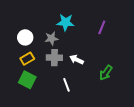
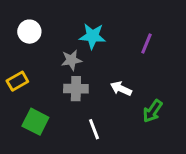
white circle: (25, 37) -> (29, 32), moved
yellow rectangle: (27, 59) -> (17, 81), moved
white arrow: (77, 60) -> (121, 89), moved

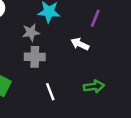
white arrow: (121, 89) -> (80, 44), moved
green arrow: (153, 111) -> (94, 87), moved, turned -132

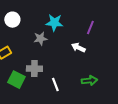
gray cross: (35, 57) -> (34, 69), moved

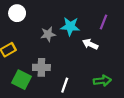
cyan star: (54, 23) -> (70, 26), moved
white line: (55, 85) -> (65, 85), turned 40

